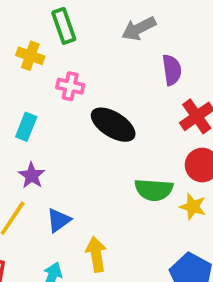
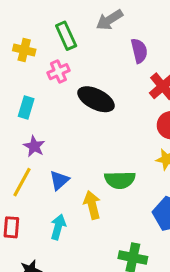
green rectangle: (64, 26) -> (66, 36), moved
pink cross: (70, 86) -> (59, 72), turned -30
green semicircle: (154, 190) -> (120, 180), moved

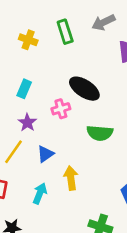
pink cross: (59, 72) -> (61, 109), moved
green semicircle: (120, 180) -> (100, 133), moved

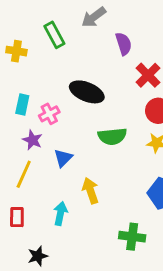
pink cross: (61, 109) -> (49, 114), moved
blue triangle: (45, 154) -> (63, 158), moved

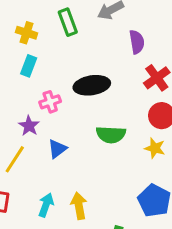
black ellipse: (87, 92) -> (92, 85), turned -40
cyan rectangle: (22, 104) -> (29, 66), moved
yellow arrow: (91, 191) -> (79, 206), moved

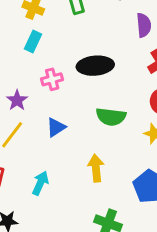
purple star: (29, 126) -> (17, 100), moved
yellow arrow: (79, 206) -> (96, 168), moved

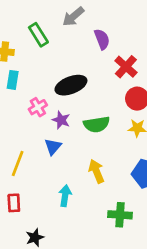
purple star: (17, 100) -> (61, 120), moved
cyan arrow: (40, 183) -> (65, 196), moved

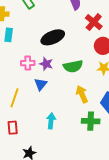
pink cross: (38, 107) -> (28, 63), moved, turned 32
yellow arrow: (96, 171) -> (82, 94), moved
green cross: (120, 215) -> (91, 121), moved

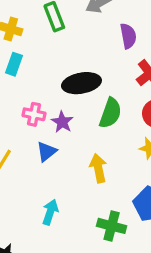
green semicircle: (73, 66) -> (110, 113), moved, turned -72
yellow arrow: (82, 94) -> (98, 168), moved

